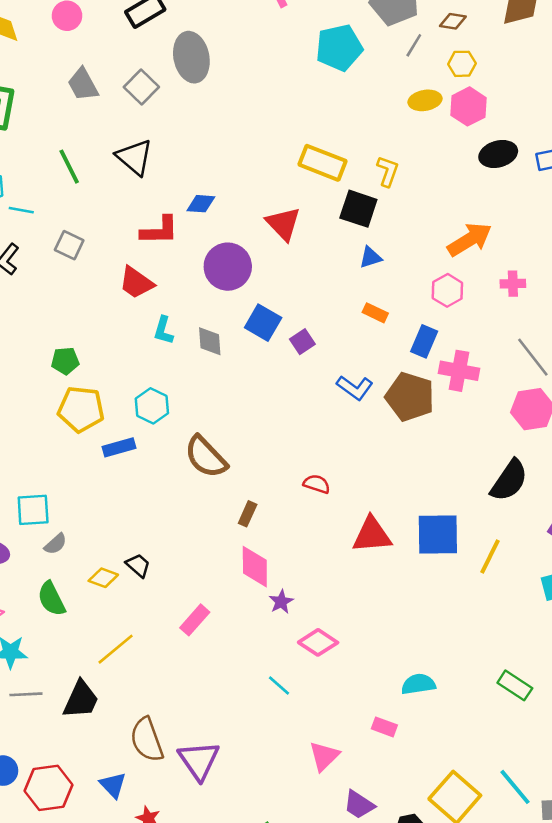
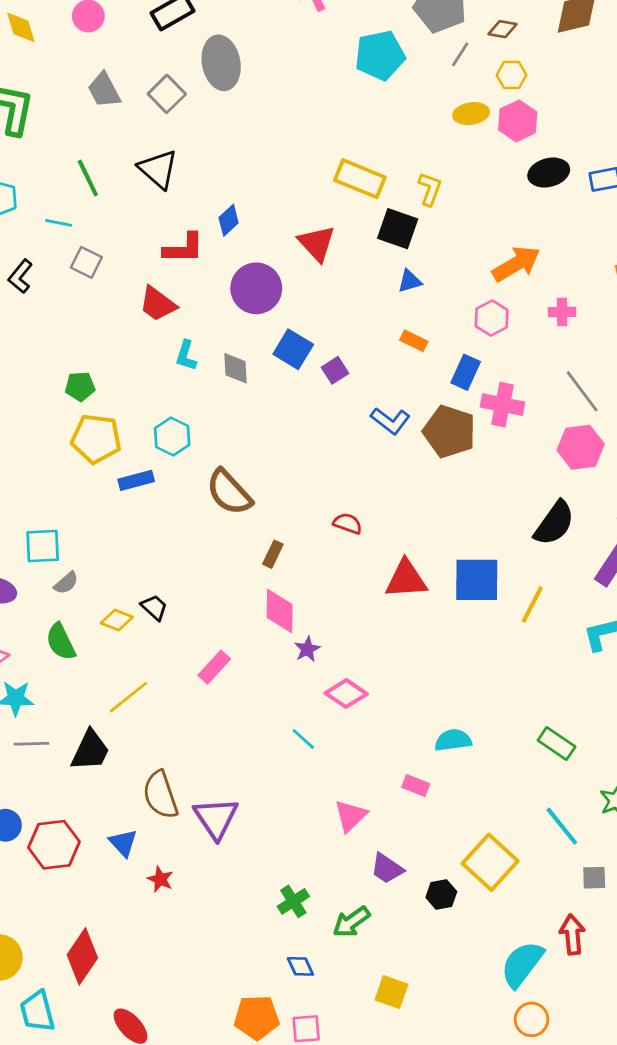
blue diamond: (201, 204) -> (229, 220), turned -48
cyan line: (21, 210) -> (59, 223), moved
cyan line: (515, 787) -> (562, 826), moved

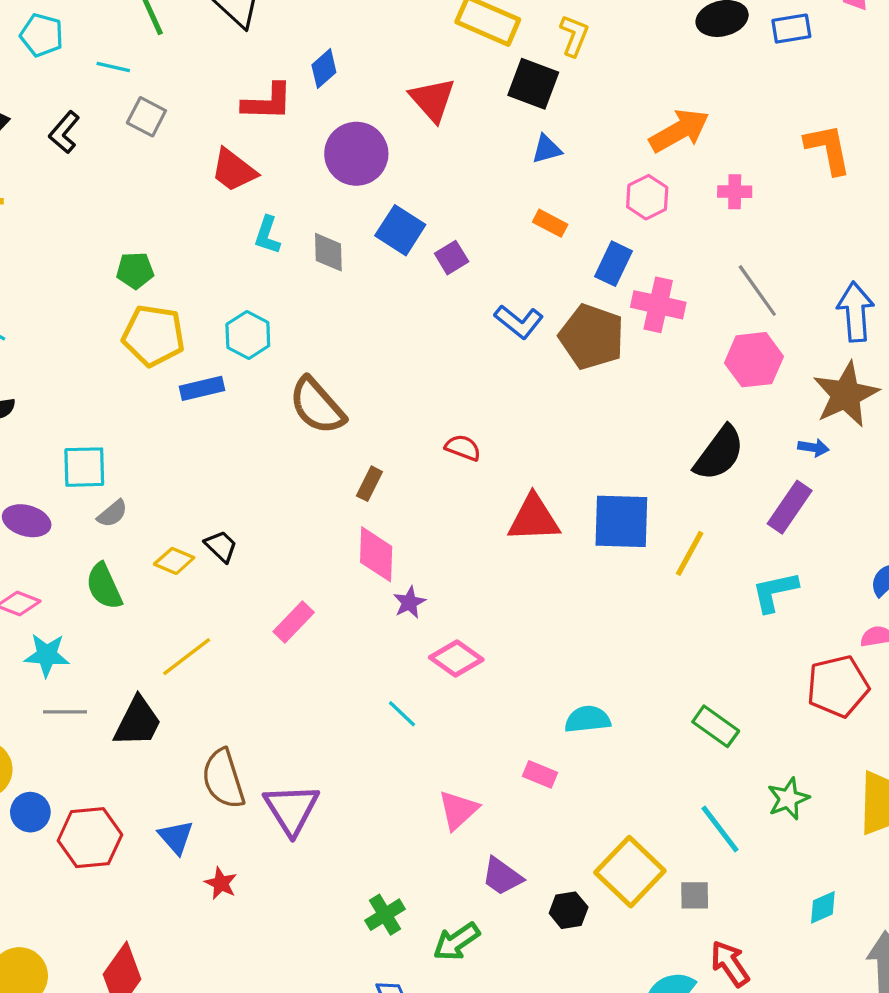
gray square: (594, 878) -> (695, 895), moved
red arrow: (572, 935) -> (730, 964), turned -30

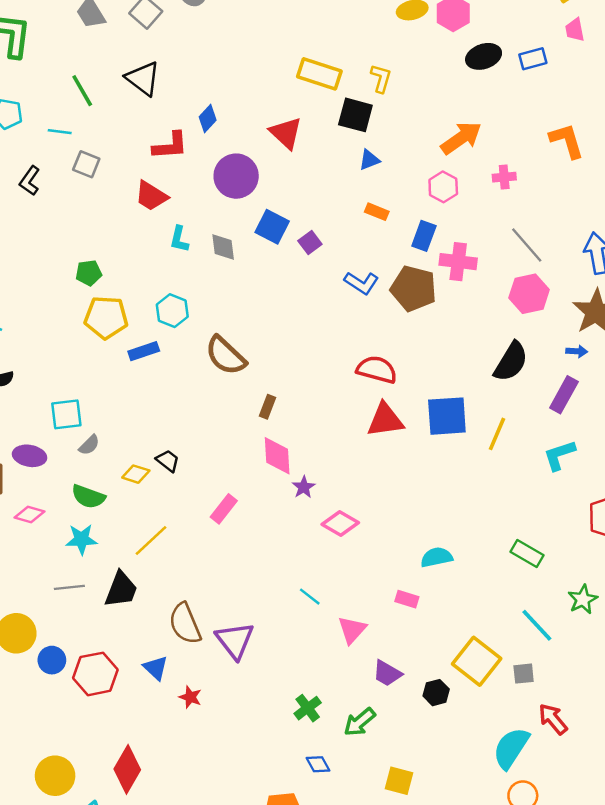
red semicircle: (463, 448) -> (377, 370), moved, size x1.6
green semicircle: (104, 586) -> (88, 497), turned -40
cyan star: (47, 655) -> (81, 539), moved
cyan line: (402, 714) -> (310, 597), moved

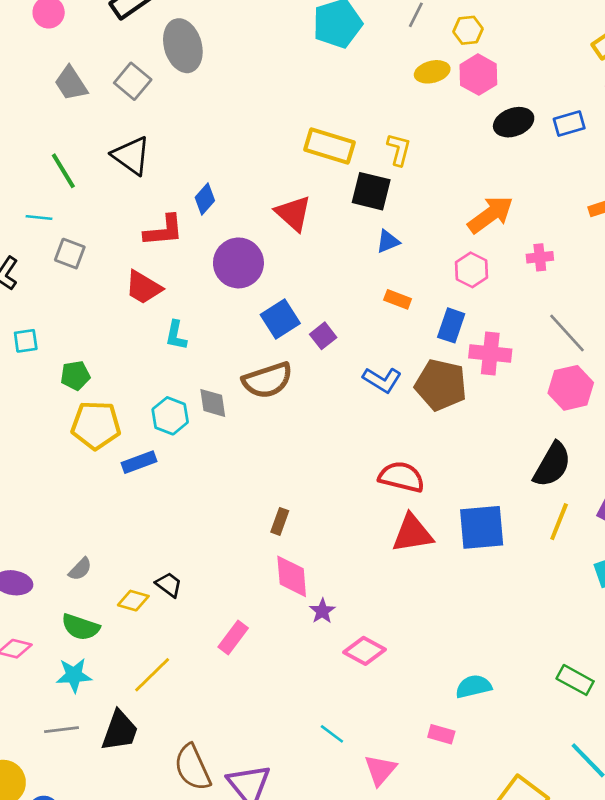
blue square: (272, 227) -> (280, 319), turned 32
gray diamond: (223, 247) -> (213, 403), moved
brown semicircle: (226, 356) -> (267, 380), moved, turned -60
cyan square: (66, 414) -> (26, 341), moved, size x0.7
yellow line: (497, 434) -> (559, 522), moved

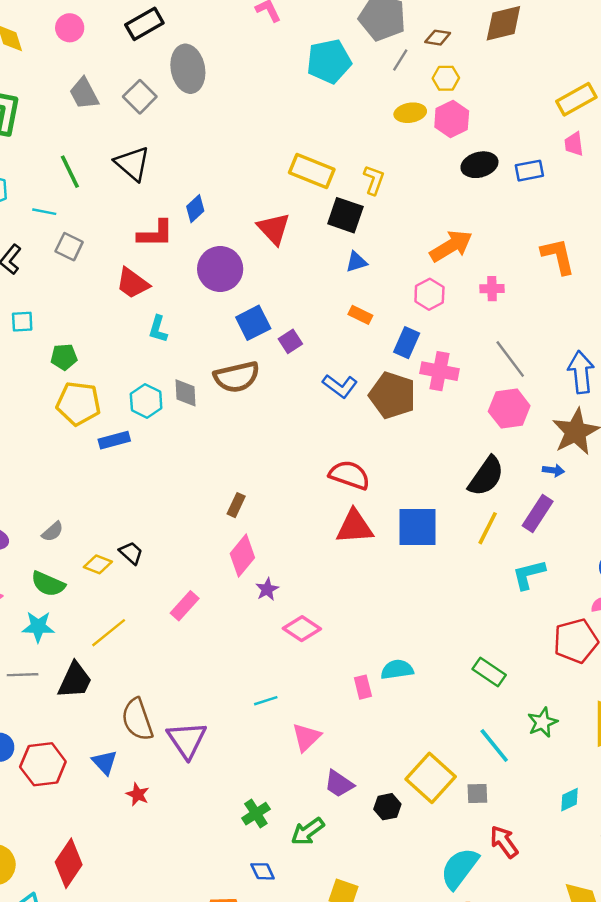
pink diamond: (292, 576) -> (242, 556), turned 39
cyan line: (332, 734) -> (266, 701), turned -60
pink rectangle: (441, 734) -> (363, 687), moved, turned 55

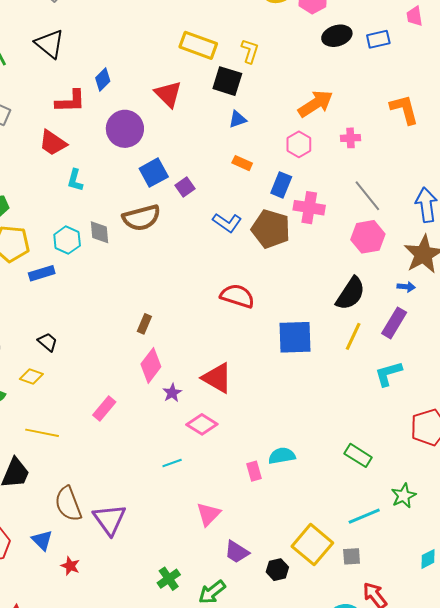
red triangle: (355, 527) -> (217, 378), moved, turned 36
black trapezoid: (131, 553) -> (48, 342), moved
yellow line: (109, 633) -> (42, 433), turned 52
cyan line: (266, 701) -> (172, 463), moved
cyan line: (494, 745) -> (364, 516), turned -72

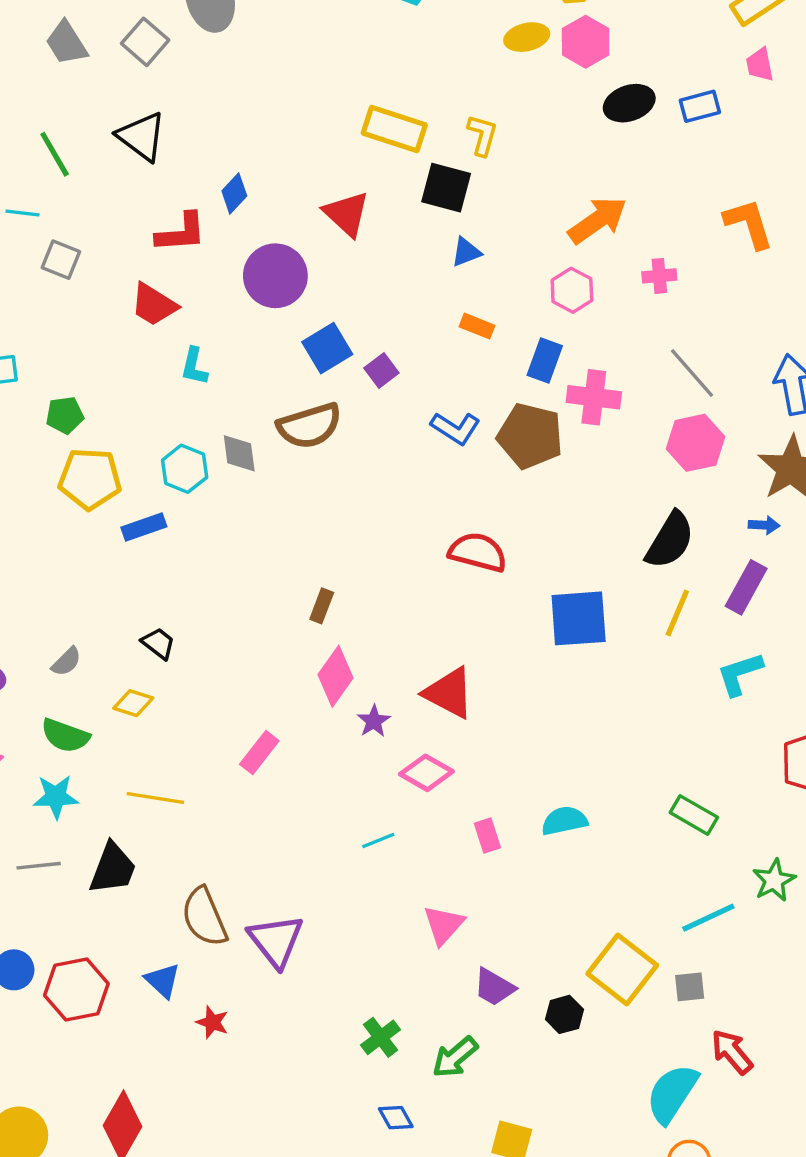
pink rectangle: (254, 471) -> (487, 835), moved

